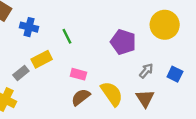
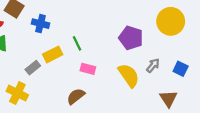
green line: (67, 36) -> (77, 43), moved
yellow semicircle: (112, 94) -> (129, 75), moved
brown semicircle: (81, 97) -> (76, 96), moved
brown triangle: (145, 98) -> (168, 99), moved

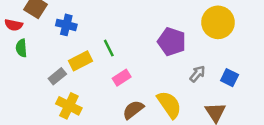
pink rectangle: (88, 69) -> (122, 78), turned -48
yellow semicircle: (129, 75) -> (169, 105), moved
yellow cross: (17, 93) -> (69, 106), moved
brown semicircle: (76, 96) -> (133, 110), moved

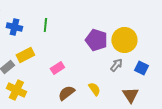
yellow circle: (218, 22) -> (124, 40), moved
green line: (109, 48) -> (45, 25), moved, turned 32
yellow semicircle: (169, 105) -> (94, 89), size x0.6

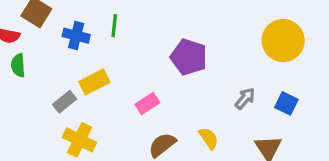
green line: (45, 25) -> (114, 26), moved
purple pentagon: (96, 40) -> (189, 57), moved
yellow circle: (124, 40) -> (283, 41), moved

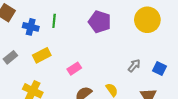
yellow circle: (283, 41) -> (147, 20), moved
purple pentagon: (189, 57) -> (100, 22), moved
gray rectangle: (65, 102) -> (10, 57), moved

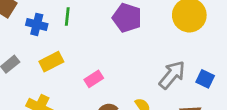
gray arrow: (134, 65) -> (172, 75), size x1.6

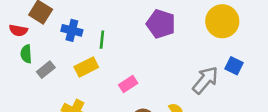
green line: (67, 16) -> (102, 40), moved
blue square: (205, 79) -> (234, 66), moved

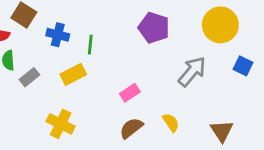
blue square: (234, 66) -> (243, 66), moved
gray arrow: (205, 80) -> (192, 72), moved
pink rectangle: (128, 84) -> (130, 93), moved

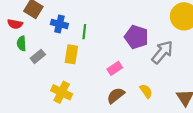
purple pentagon: (154, 28) -> (136, 37), moved
yellow rectangle: (73, 74) -> (71, 54), turned -54

